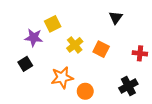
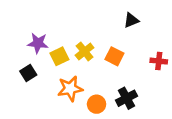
black triangle: (116, 18) -> (131, 20), turned 32
yellow square: (53, 24) -> (59, 56), moved
black cross: (128, 86) -> (126, 98), moved

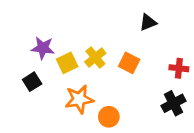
black cross: (126, 98) -> (173, 103), moved

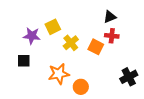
yellow square: (67, 63) -> (53, 27), moved
red cross: (179, 68) -> (112, 36), moved
black square: (32, 82) -> (24, 61), turned 32

